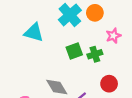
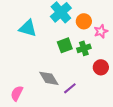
orange circle: (95, 13) -> (84, 21), moved
red circle: (109, 84) -> (101, 67), moved

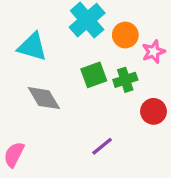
gray diamond: (49, 78) -> (44, 98), moved

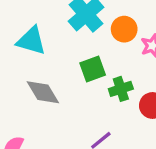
green cross: (125, 80) -> (121, 89), moved

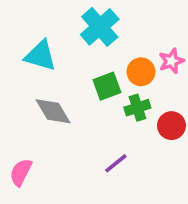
orange circle: (124, 29) -> (141, 72), moved

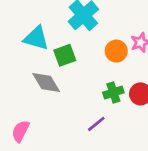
green square: (107, 86) -> (65, 55), moved
green cross: (137, 108) -> (113, 92), moved

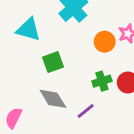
green square: (65, 55) -> (53, 62), moved
gray diamond: (46, 82) -> (53, 99), moved

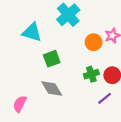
purple line: (86, 111) -> (105, 98), moved

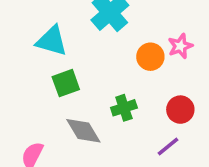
green square: (52, 59) -> (66, 83), moved
green cross: (91, 74) -> (124, 108), moved

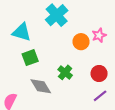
green cross: (124, 108) -> (65, 72), turned -32
purple line: (168, 147) -> (100, 96), moved

